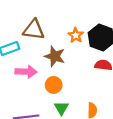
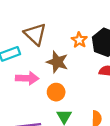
brown triangle: (34, 30) -> (35, 34), turned 35

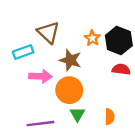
orange circle: (56, 92) -> (69, 90), size x1.5

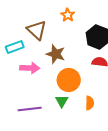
orange star: (92, 38) -> (68, 15), moved
orange circle: (69, 90) -> (69, 80), moved

